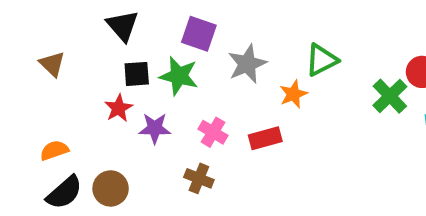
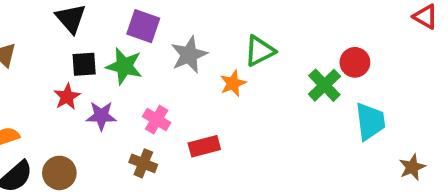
red rectangle: (265, 138) -> (204, 146), moved

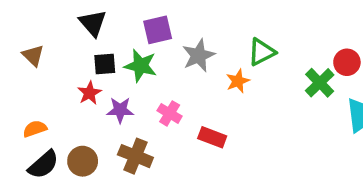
purple square: (143, 26) -> (158, 30), turned -32
red rectangle: (204, 146) -> (212, 137), turned 36
brown cross: (143, 163) -> (135, 156), moved, size x1.4

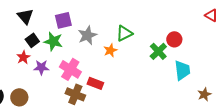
black square: (105, 64) -> (32, 40), turned -32
pink cross: (170, 113) -> (70, 69), size x1.5
brown cross: (135, 156) -> (75, 94), moved

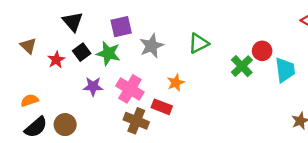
orange star: (110, 50) -> (176, 83), moved
red star: (23, 57) -> (56, 60), moved
cyan trapezoid: (182, 70) -> (285, 70), moved

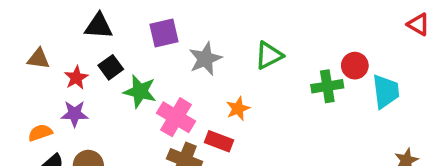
black triangle: (73, 22) -> (99, 26), turned -45
brown triangle: (28, 46) -> (38, 59), turned -36
green star: (108, 53) -> (140, 91), moved
green cross: (242, 66) -> (327, 86), turned 35
purple star: (93, 86) -> (75, 114), moved

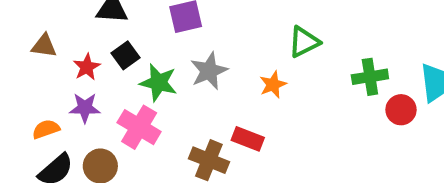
gray star: (205, 59) -> (209, 71), moved
red circle: (355, 66) -> (401, 110), moved
orange star: (238, 109) -> (273, 85), moved
pink cross: (176, 117) -> (139, 127), moved

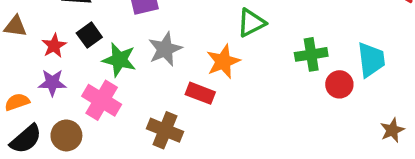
orange star: (273, 85) -> (223, 62), size x1.4
red rectangle: (248, 139) -> (200, 93), moved

